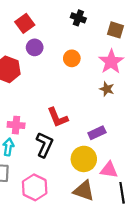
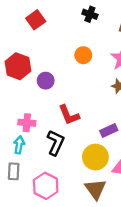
purple circle: (35, 47) -> (46, 81), moved
brown triangle: (84, 191) -> (95, 189), turned 35

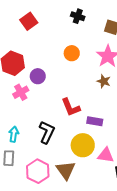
red L-shape: (69, 115) -> (71, 107), moved
pink cross: (27, 123) -> (21, 92), moved, turned -35
purple rectangle: (109, 130) -> (95, 121), turned 35
brown triangle: (95, 189) -> (66, 170), moved

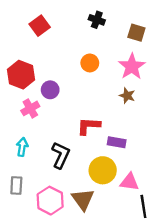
red L-shape: (71, 107) -> (89, 126), turned 115
cyan arrow: (14, 134) -> (22, 147), moved

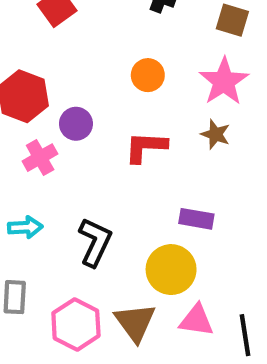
red L-shape: (89, 126) -> (146, 147), moved
cyan arrow: (22, 147) -> (25, 227), turned 78
pink triangle: (129, 182) -> (196, 320), moved

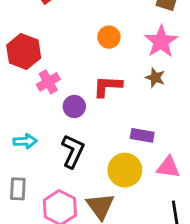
purple circle: (76, 124) -> (74, 106), moved
pink cross: (40, 158) -> (48, 82), moved
pink triangle: (196, 320) -> (168, 167), moved

